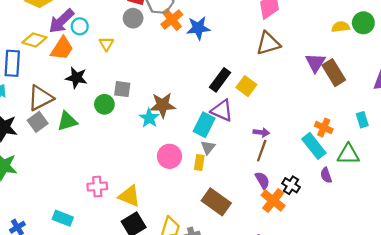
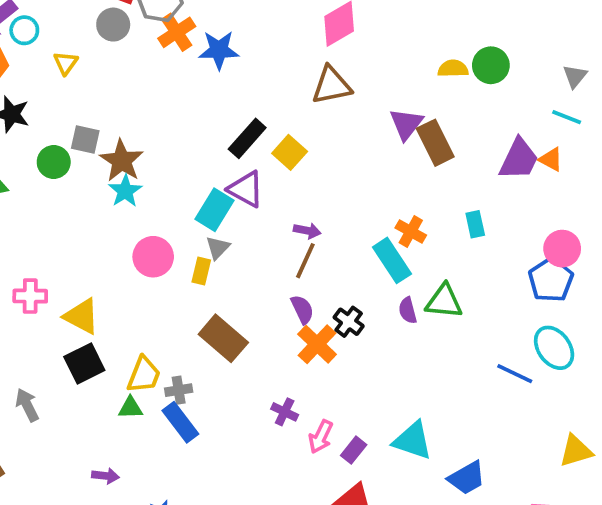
brown star: (163, 105) -> (122, 161), moved, turned 30
green triangle: (348, 154) -> (444, 301), moved

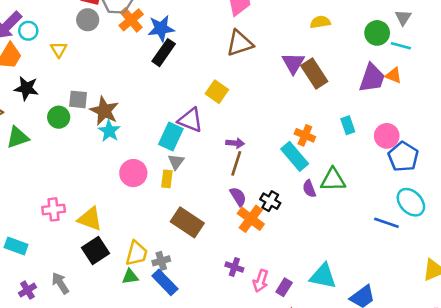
green circle: (491, 65) -> (377, 33), moved
black rectangle: (247, 138) -> (164, 53), moved
pink circle: (562, 249) -> (387, 136), moved

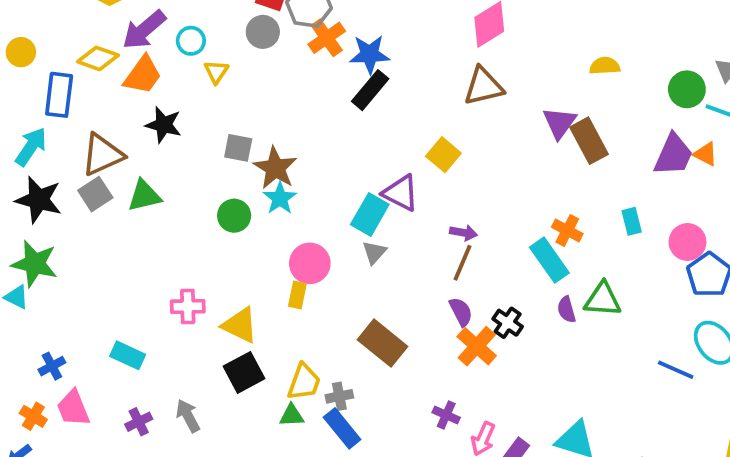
cyan circle: (28, 31) -> (191, 41), moved
green circle: (59, 117) -> (234, 216), moved
yellow rectangle: (167, 179) -> (297, 295), moved

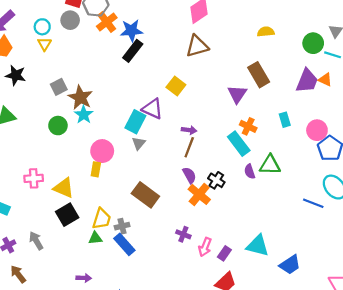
cyan circle: (191, 41) -> (42, 27), moved
purple triangle: (559, 123) -> (237, 94), moved
gray square: (238, 148) -> (59, 87), turned -35

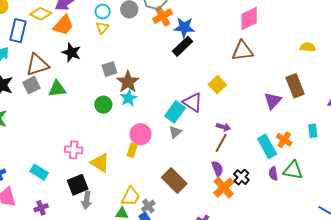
orange cross: (248, 126) -> (284, 140), moved
black square: (67, 215) -> (78, 185), moved
gray cross: (122, 226) -> (148, 206), turned -32
gray arrow: (36, 241) -> (87, 200), moved, turned -150

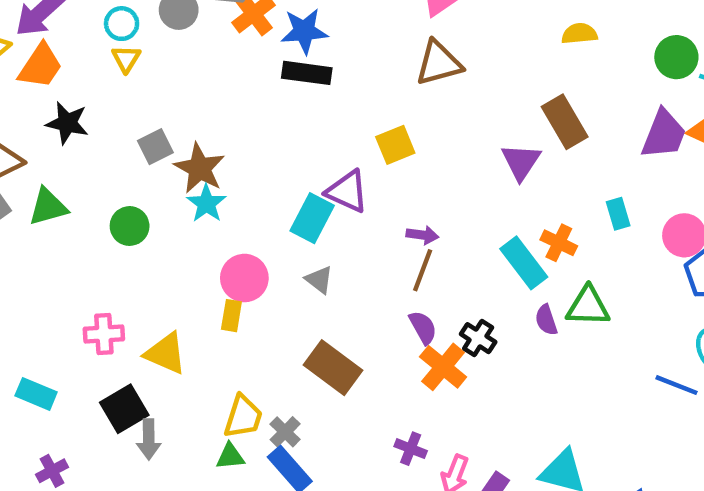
black rectangle: (182, 46) -> (307, 73), turned 60
yellow square: (217, 85) -> (395, 145), turned 30
green circle: (103, 105) -> (130, 226), moved
gray triangle: (175, 132) -> (319, 280), moved, turned -32

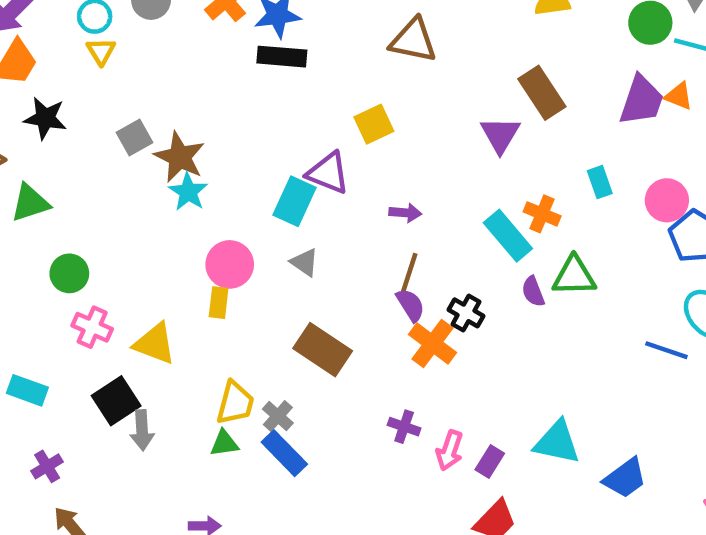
brown triangle: (439, 63) -> (413, 40), turned 30
green circle: (130, 226) -> (69, 273), moved
brown line: (423, 270) -> (409, 274), moved
pink cross: (104, 334) -> (92, 327), turned 30

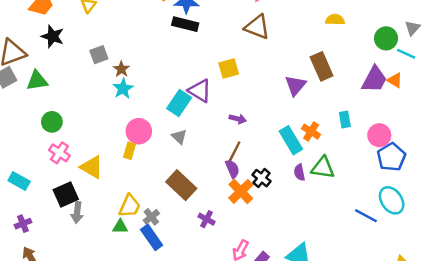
brown star: (180, 157) -> (121, 69), size x0.6
purple cross: (404, 427) -> (207, 219), moved

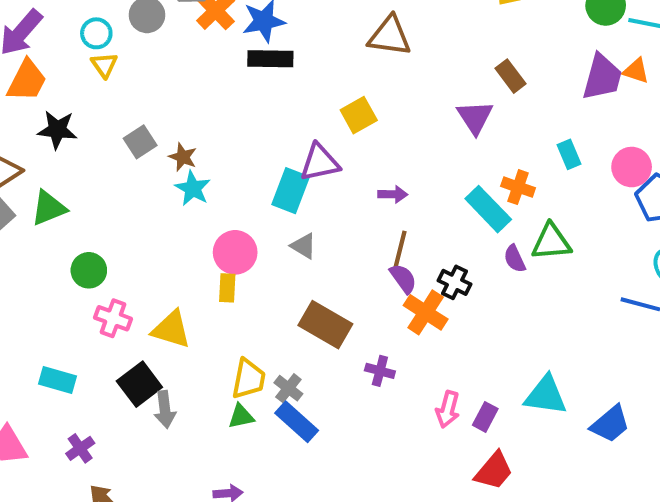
brown rectangle: (322, 66) -> (511, 76), size x0.7
purple triangle: (200, 91) -> (320, 163), turned -30

